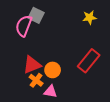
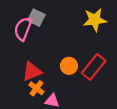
yellow star: (90, 18) -> (95, 20), size x1.5
orange circle: (53, 70) -> (69, 66), moved

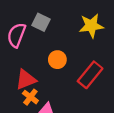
gray square: (36, 18) -> (41, 22), moved
orange circle: (69, 66) -> (57, 60), moved

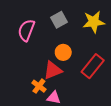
gray square: (41, 22) -> (59, 20), moved, turned 35
red triangle: (26, 79) -> (53, 70), moved

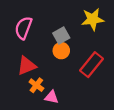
gray square: (59, 20) -> (61, 35), moved
red triangle: (53, 70) -> (27, 66), moved

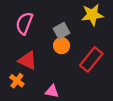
red triangle: (27, 66) -> (28, 61), turned 48
orange cross: (36, 85) -> (17, 81), moved

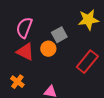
orange circle: (62, 46) -> (48, 49), moved
red triangle: (28, 61) -> (25, 52), moved

